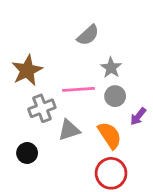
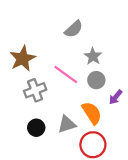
pink line: (79, 89) -> (66, 74), turned 40
gray triangle: (69, 130) -> (67, 124), moved
black circle: (27, 153) -> (36, 128), moved

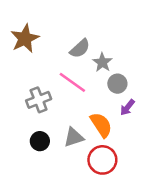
gray semicircle: (74, 29) -> (80, 49), moved
brown star: (23, 59) -> (25, 39), moved
gray circle: (96, 80) -> (117, 84), moved

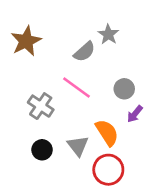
gray star: (102, 62) -> (108, 34), moved
gray cross: (39, 100) -> (41, 106), turned -35
gray triangle: (74, 137) -> (78, 146), turned -50

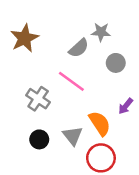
gray star: (108, 34) -> (101, 32), turned -30
gray circle: (124, 89) -> (116, 63), moved

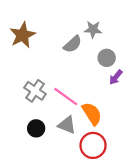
pink line: (71, 81) -> (66, 97), moved
purple arrow: (126, 106) -> (116, 77), moved
gray triangle: (73, 136) -> (67, 125), turned -30

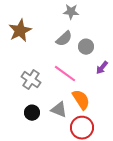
gray star: (93, 29) -> (71, 12), moved
gray circle: (107, 58) -> (86, 47), moved
pink line: (66, 97) -> (65, 74), moved

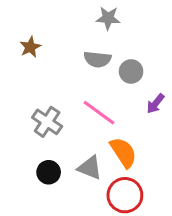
brown star: (20, 31) -> (30, 47), size x0.6
gray semicircle: (64, 39) -> (97, 59), turned 48

